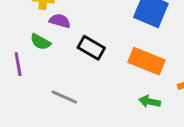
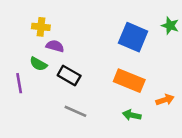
black rectangle: (91, 48) -> (69, 75), moved
gray line: (64, 97) -> (75, 111), moved

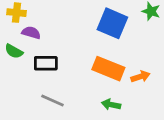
black rectangle: (69, 75) -> (46, 63), turned -30
orange arrow: (165, 100) -> (140, 77), moved

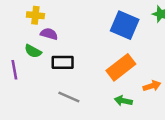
orange rectangle: (108, 69) -> (121, 67), turned -60
orange arrow: (140, 77) -> (152, 86), moved

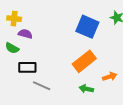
black rectangle: (63, 62) -> (27, 67), moved

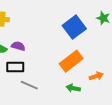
blue square: (87, 27) -> (74, 27), turned 30
purple semicircle: (25, 34) -> (18, 46), moved

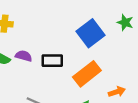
black rectangle: (15, 67) -> (52, 61), moved

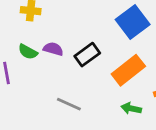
black rectangle: (52, 61) -> (87, 55), turned -36

